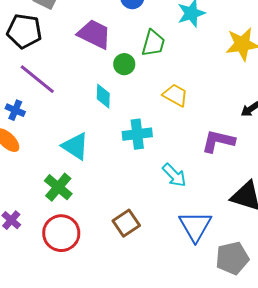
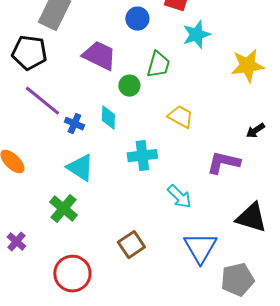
blue cross: (15, 110) -> (74, 124), moved
red circle: (61, 233) -> (72, 274), moved

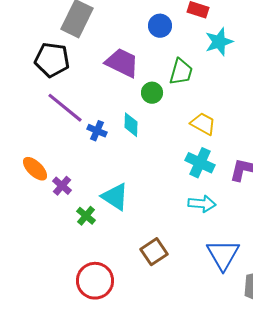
cyan cross: (142, 156) -> (200, 163), moved, turned 32
cyan triangle: (80, 168) -> (115, 197), moved
cyan arrow: (179, 197) -> (202, 204), turned -40
green cross: (63, 209) -> (86, 216), size x0.7
purple cross: (16, 242) -> (62, 186), moved

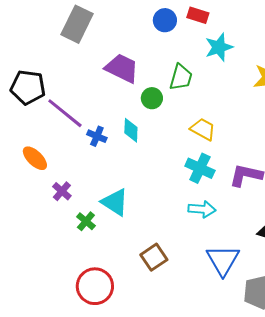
blue circle: (160, 26) -> (165, 20), moved
black pentagon: (52, 60) -> (28, 87), moved
orange ellipse: (35, 169) -> (35, 158), moved

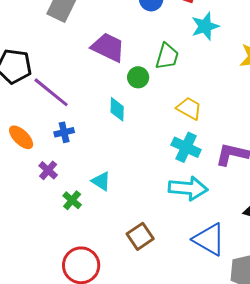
blue cross: (97, 136) -> (64, 132), moved, turned -36
cyan triangle: (115, 202) -> (101, 181), size x0.7
cyan arrow: (202, 209) -> (188, 188), size x1.4
blue triangle: (223, 260) -> (209, 239), turned -30

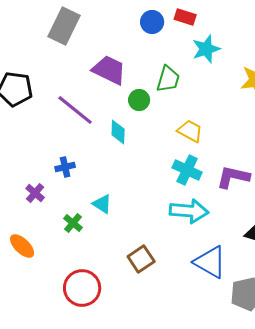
purple line: (51, 92) -> (75, 110), moved
blue cross: (64, 132) -> (65, 167), moved
orange ellipse: (21, 137) -> (22, 246), moved
purple cross: (48, 170) -> (35, 193), moved

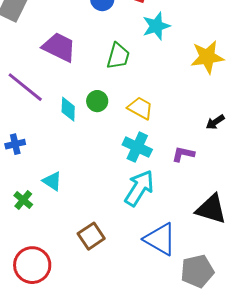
green circle: (139, 100) -> (97, 101), moved
purple L-shape: (233, 177) -> (183, 154), size x0.7
cyan arrow: (189, 211) -> (139, 188), turned -63

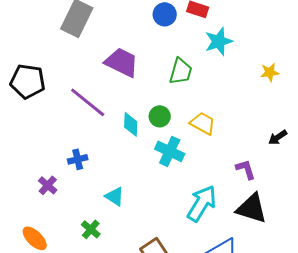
yellow star: (207, 57) -> (270, 72), size x0.6
cyan cross: (137, 147) -> (170, 151), moved
purple L-shape: (183, 154) -> (246, 169), turned 60
green cross: (23, 200) -> (91, 229), moved
black triangle: (211, 209) -> (252, 208), moved

